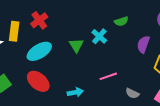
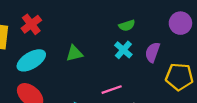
cyan cross: (99, 36) -> (123, 50), moved
green triangle: (76, 45) -> (74, 53), turned 49

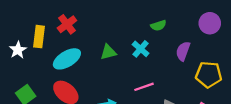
cyan cross: (123, 50) -> (141, 49), moved

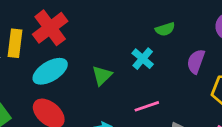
red cross: (67, 24) -> (50, 28), size x1.4
green triangle: (108, 52) -> (102, 75), moved, turned -30

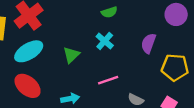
green semicircle: (165, 29) -> (109, 12), moved

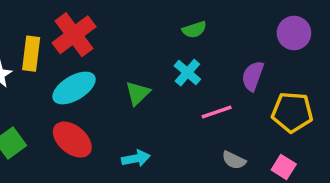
pink line: (108, 80) -> (217, 112), moved

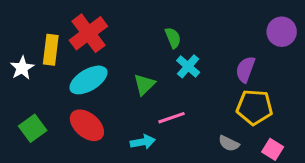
green semicircle: (194, 30) -> (173, 38), moved, turned -95
pink line: (217, 112) -> (171, 118), moved
yellow pentagon: (292, 112) -> (254, 107), moved

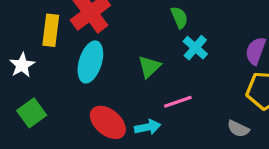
white star: (22, 68) -> (22, 65), moved
cyan ellipse: (88, 80) -> (90, 62), turned -42
red ellipse: (87, 125) -> (108, 122), moved

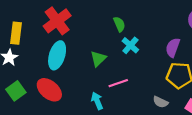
yellow rectangle: (51, 30) -> (16, 33), moved
red ellipse: (108, 122) -> (49, 90), moved
cyan arrow: (148, 127) -> (97, 101), turned -102

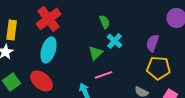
green triangle: (98, 59) -> (96, 53), moved

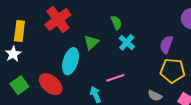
cyan ellipse: (49, 50) -> (70, 61), moved
green triangle: (96, 53) -> (91, 42), moved

